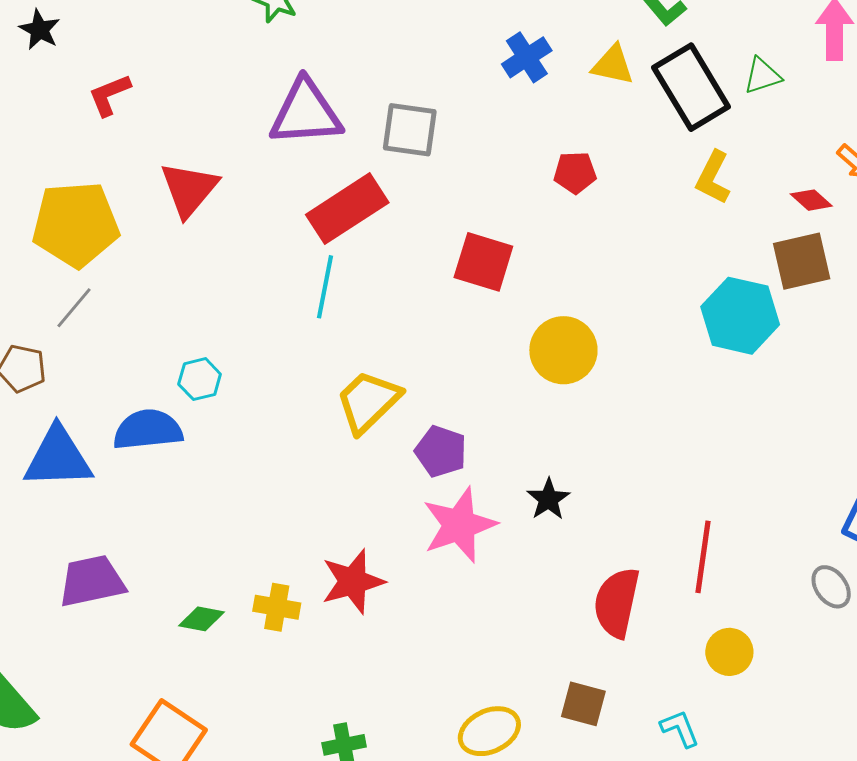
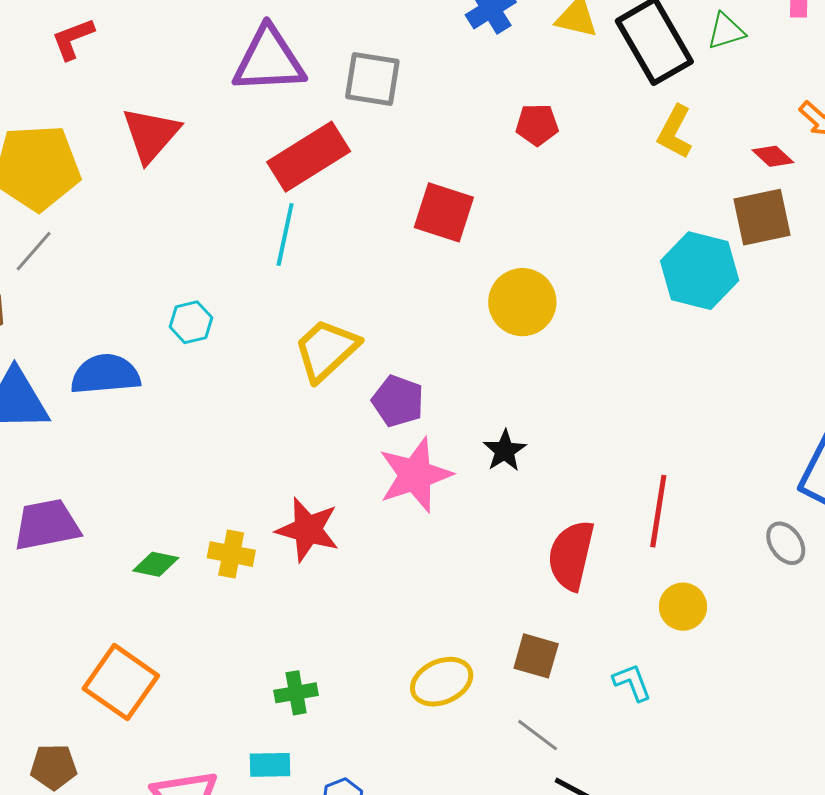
cyan hexagon: (200, 379) -> (191, 322), moved
red star: (353, 581) -> (308, 530), turned 30

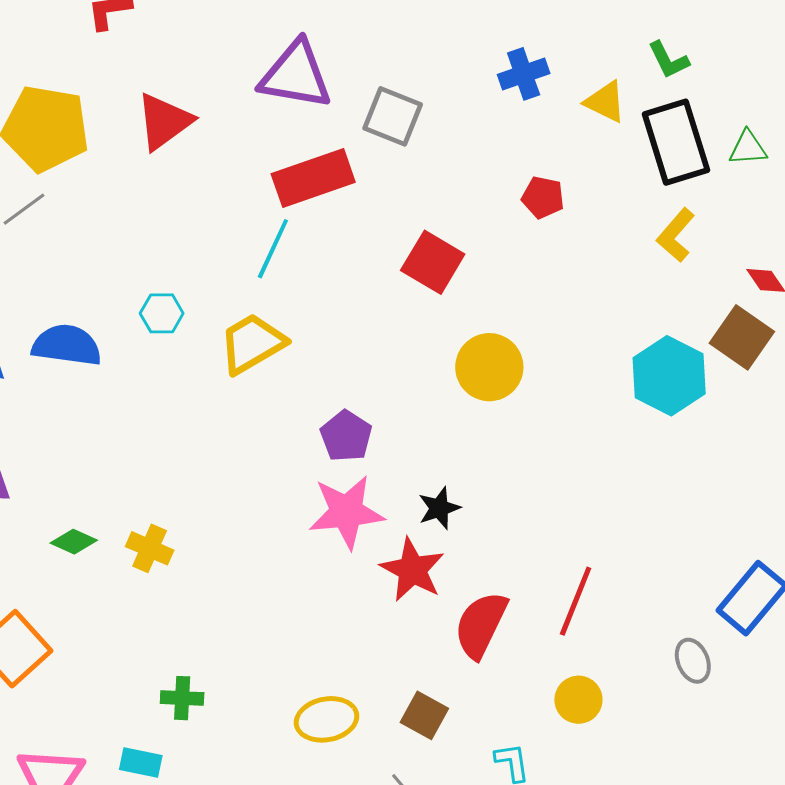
brown square: (762, 217) -> (742, 337), turned 34
yellow trapezoid: (326, 350) -> (252, 344), moved
red star: (308, 530) -> (412, 570), moved

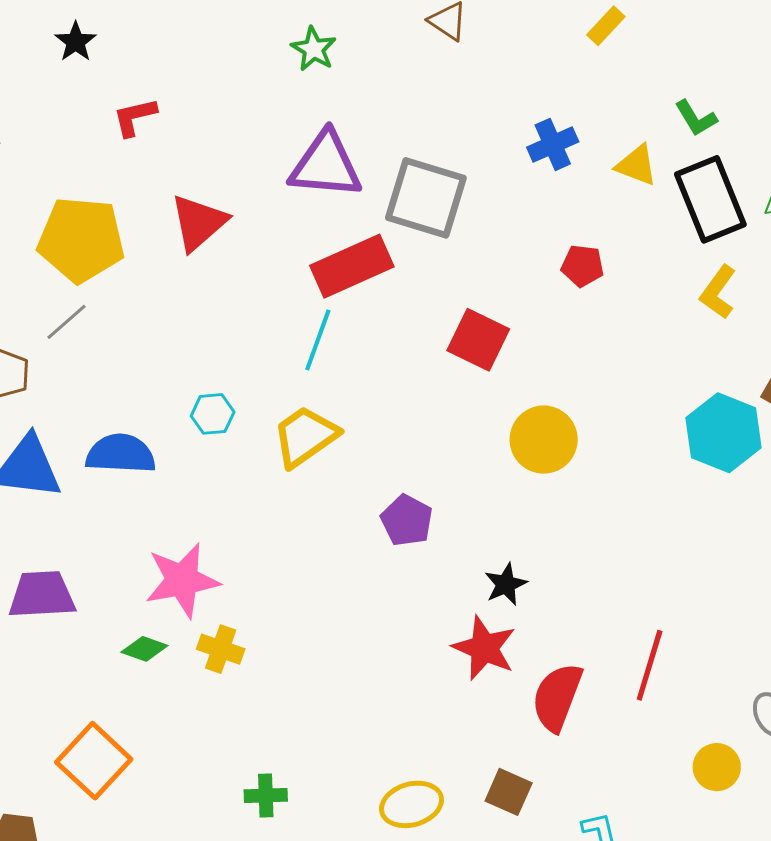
gray square: (393, 116) -> (426, 198), size x1.4
pink star: (346, 512) -> (182, 580), moved
yellow circle: (578, 700) -> (717, 767), moved

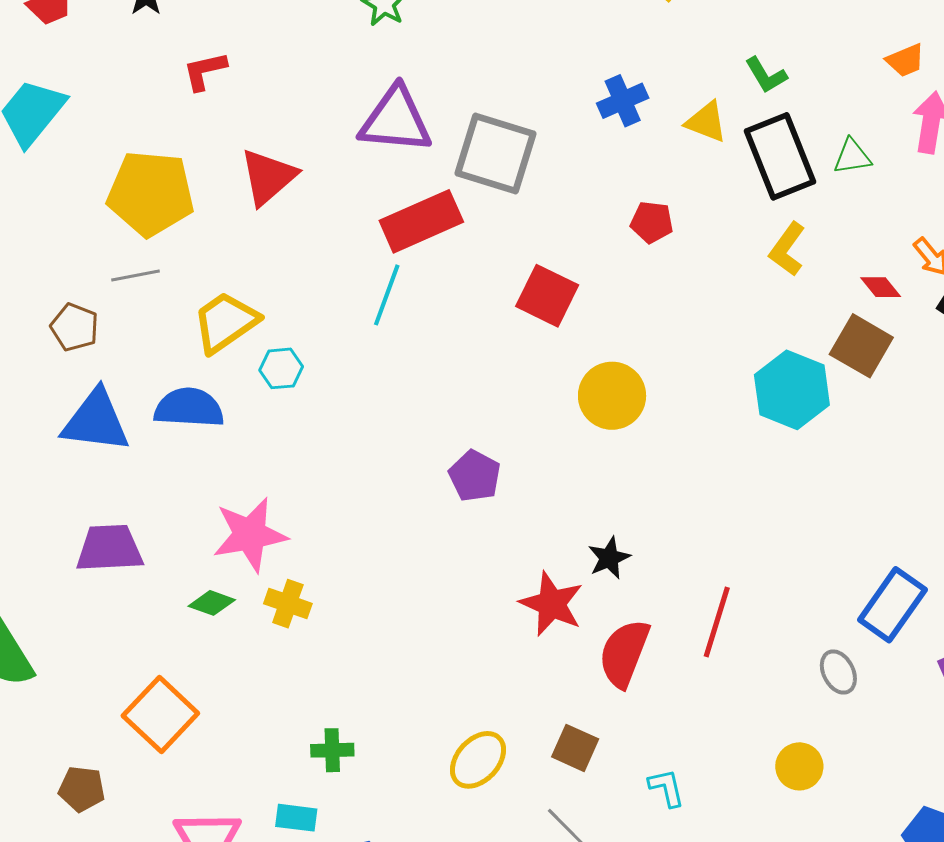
gray line: (67, 322) -> (136, 275), turned 30
yellow trapezoid: (305, 436) -> (225, 322), moved
black star: (506, 584) -> (609, 558), moved
yellow circle: (717, 767) -> (799, 766), moved
yellow ellipse: (411, 804) -> (478, 760), turned -32

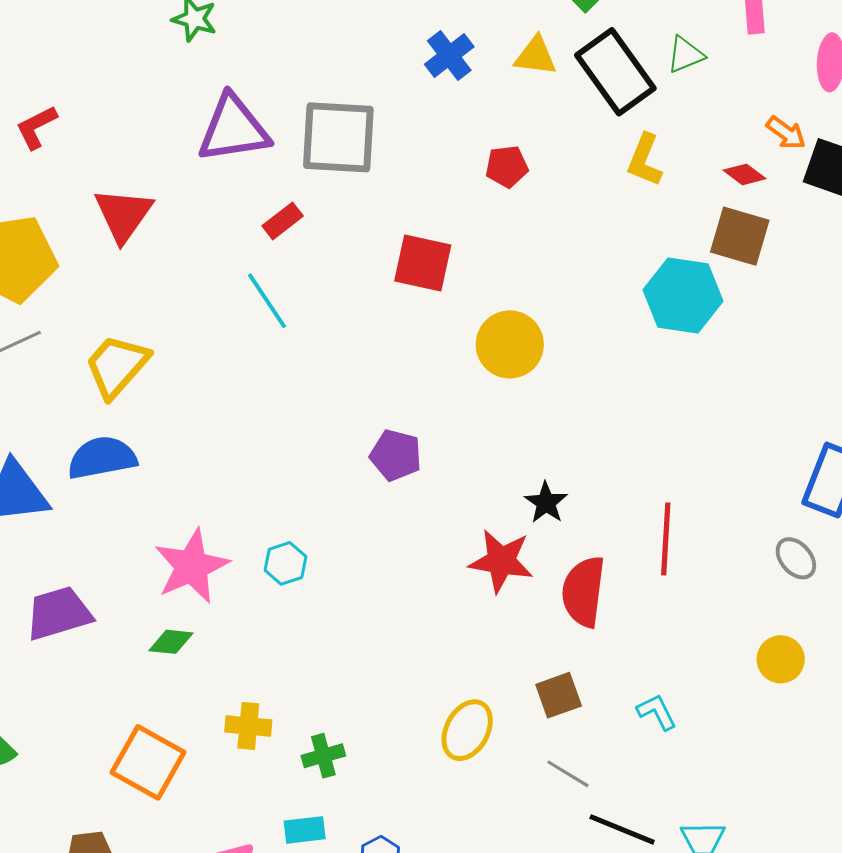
red rectangle: (421, 221) -> (283, 221), size x0.5
cyan line: (387, 295) -> (267, 301), turned -40
cyan hexagon: (281, 368) -> (285, 563), moved
yellow cross: (288, 604) -> (248, 726), moved
brown square: (575, 748) -> (559, 695), turned -30

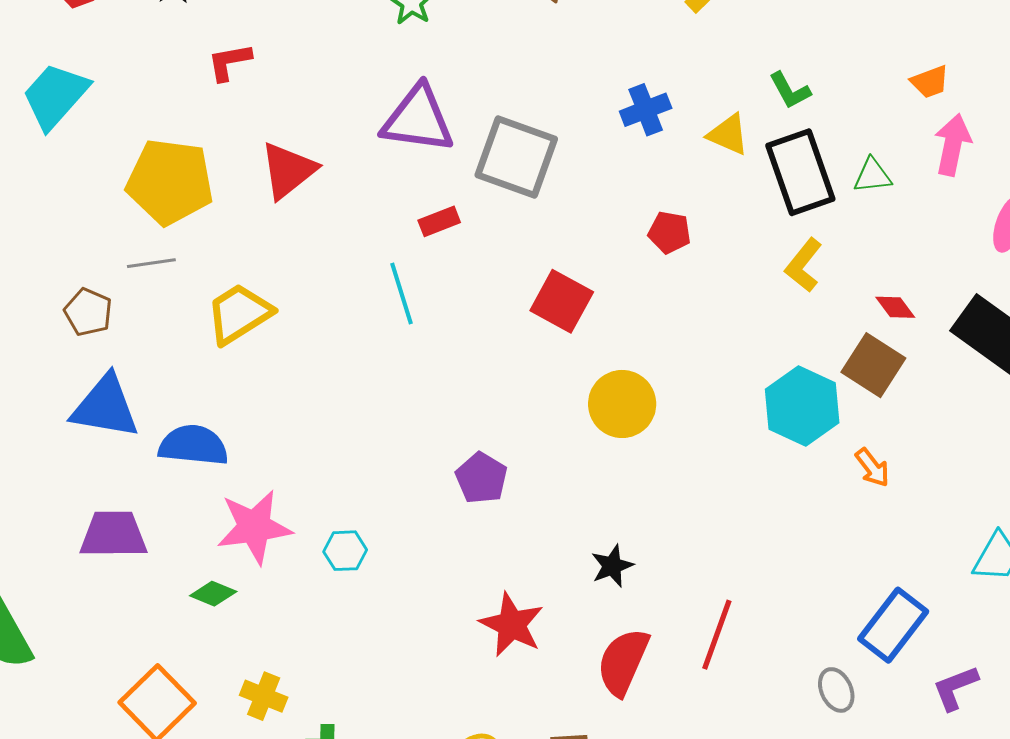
orange arrow: (786, 133) -> (872, 468), moved
blue semicircle: (102, 458) -> (193, 445), moved
red star: (501, 561) -> (512, 625), moved

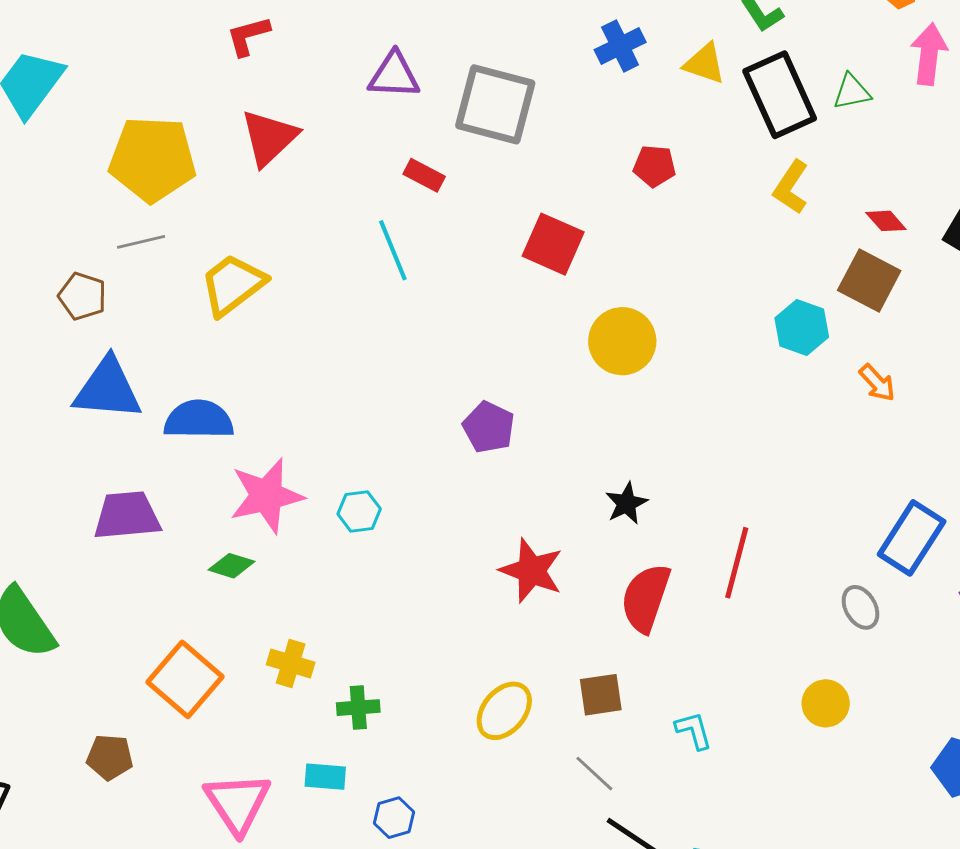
red L-shape: (229, 62) -> (248, 36), moved
purple triangle: (418, 119) -> (394, 75), size x0.7
red rectangle: (439, 221) -> (424, 175), turned 54
cyan hexagon: (802, 406) -> (802, 328), size x0.7

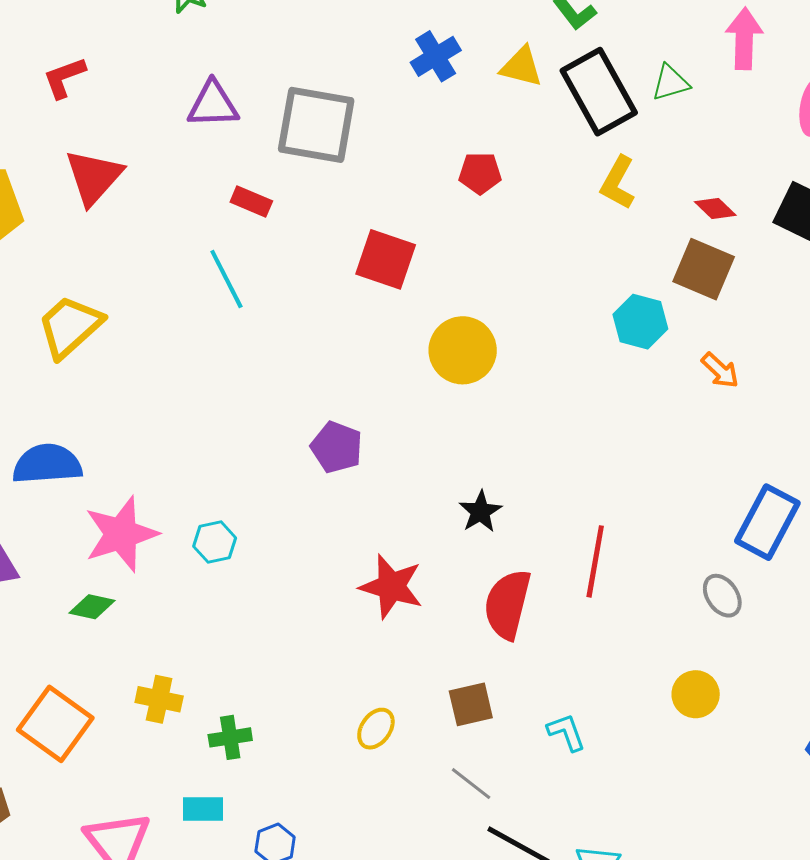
yellow ellipse: (504, 711) -> (376, 729), size x0.7

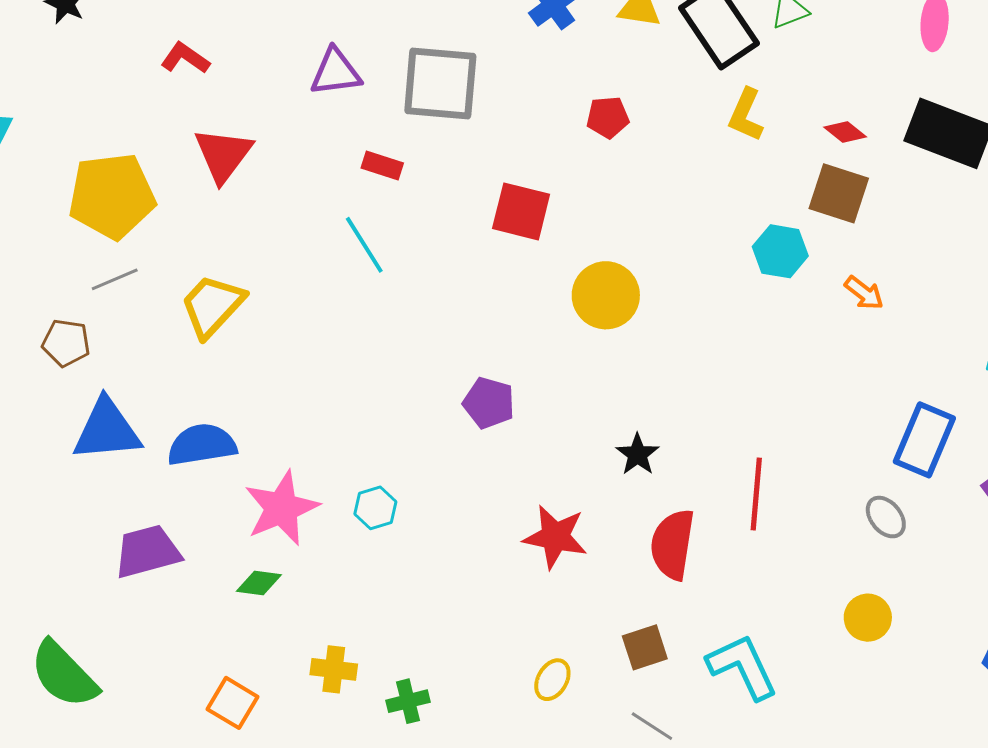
red L-shape: (64, 77) -> (185, 58), turned 60
orange square: (55, 724) -> (232, 703), size x0.7
cyan L-shape: (566, 732) -> (742, 667), size x1.8

